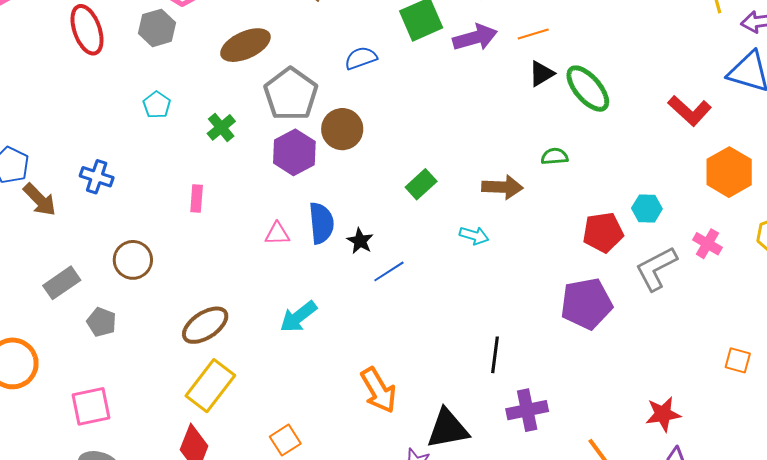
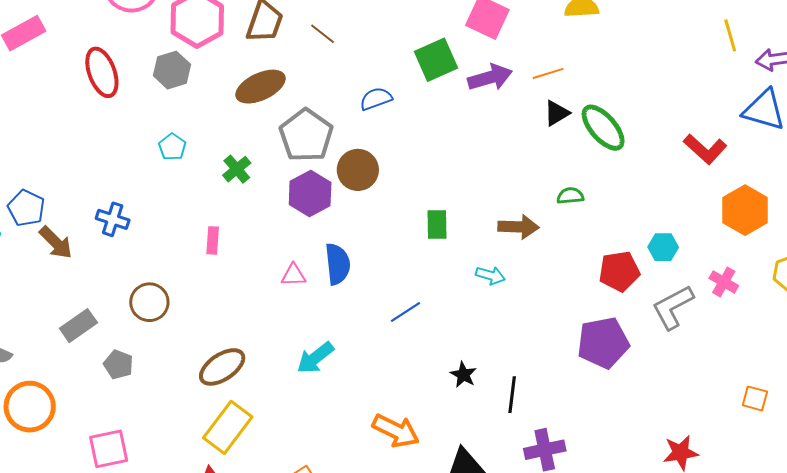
green rectangle: (421, 184) -> (437, 224), turned -48
black star: (360, 241) -> (463, 375), moved
orange arrow: (378, 390) -> (396, 431), turned -33

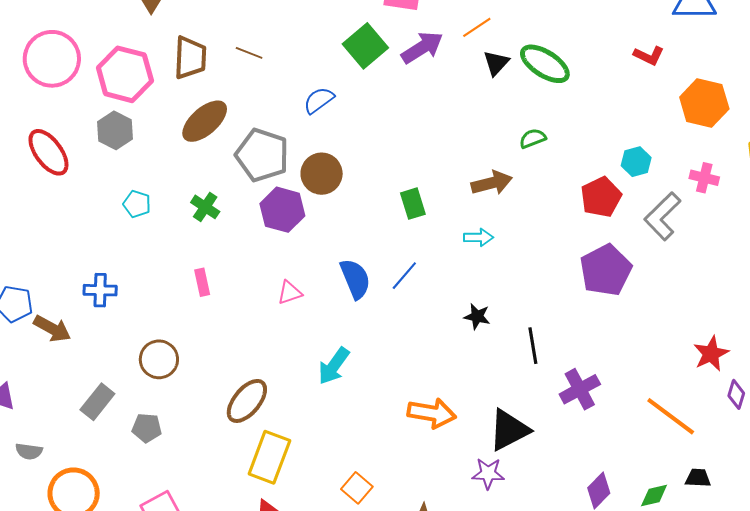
red L-shape: (705, 149) -> (649, 56), size x0.7
blue semicircle: (338, 264) -> (355, 279), moved
blue line: (406, 312) -> (404, 276), moved
black star: (463, 375) -> (477, 316), moved

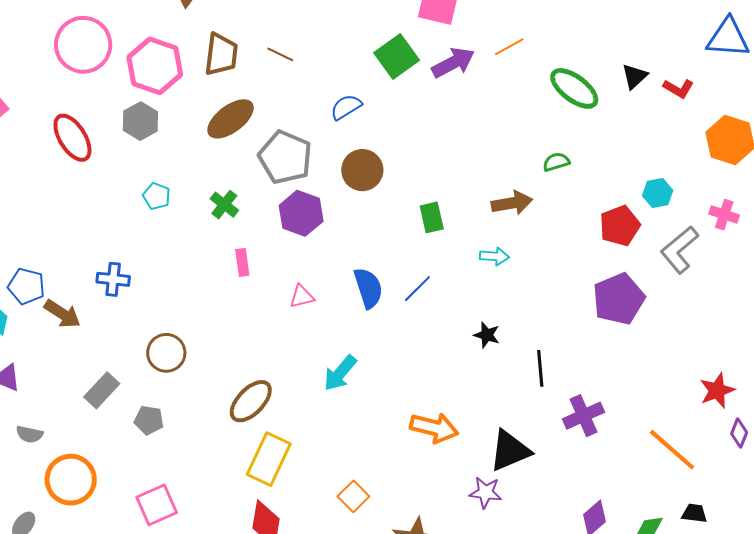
black triangle: (496, 63) -> (635, 76), moved
brown circle: (322, 174) -> (362, 170), moved
pink rectangle: (202, 282) -> (242, 262), moved

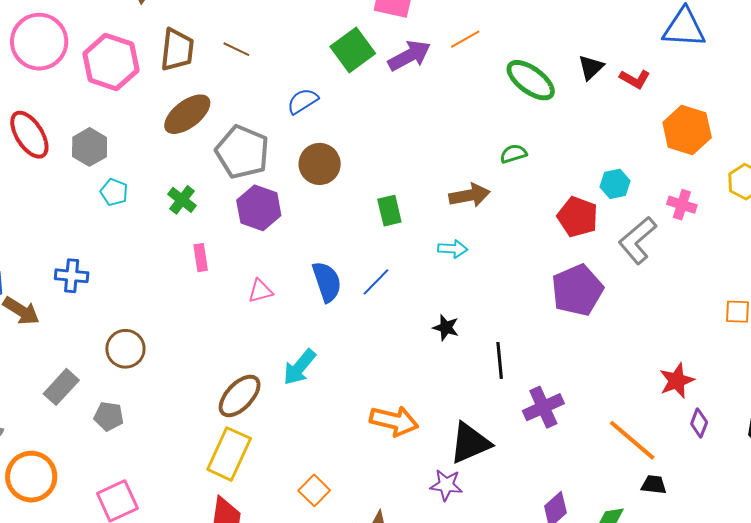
gray hexagon: (140, 121) -> (90, 147), moved
red pentagon: (620, 226) -> (578, 217), turned -30
brown ellipse: (251, 401) -> (240, 396), moved
black trapezoid: (694, 513) -> (654, 485), moved

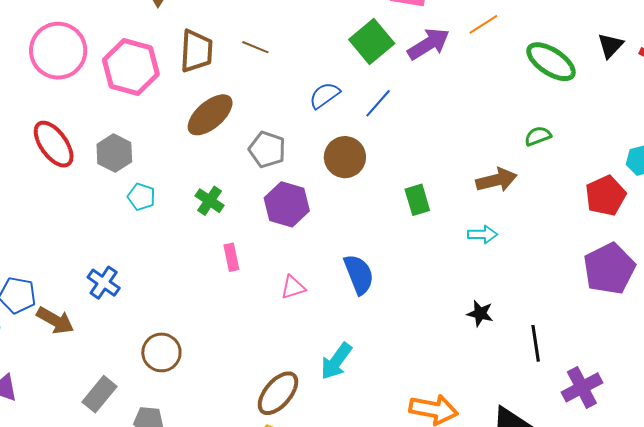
gray pentagon: (242, 152) -> (267, 149), size x0.7
red pentagon: (578, 217) -> (605, 196), turned 30
blue cross: (72, 276) -> (104, 283), turned 32
blue line: (376, 282) -> (378, 103), moved

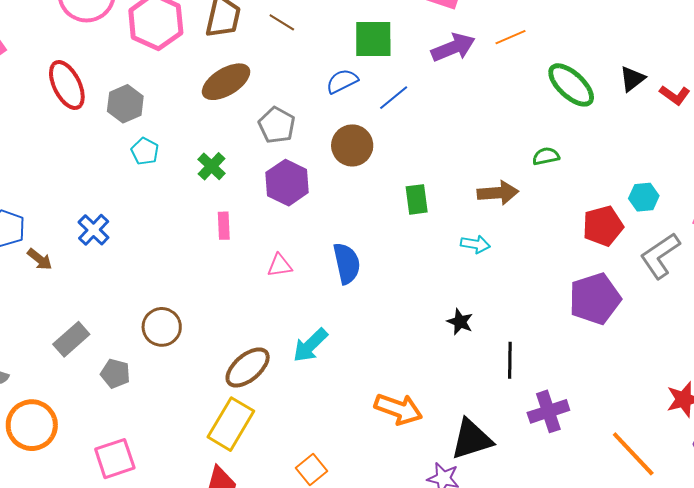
green square: (372, 42) -> (373, 39), moved, turned 30
brown arrow: (55, 320) -> (40, 259), size x0.7
brown circle: (161, 352) -> (162, 327), moved

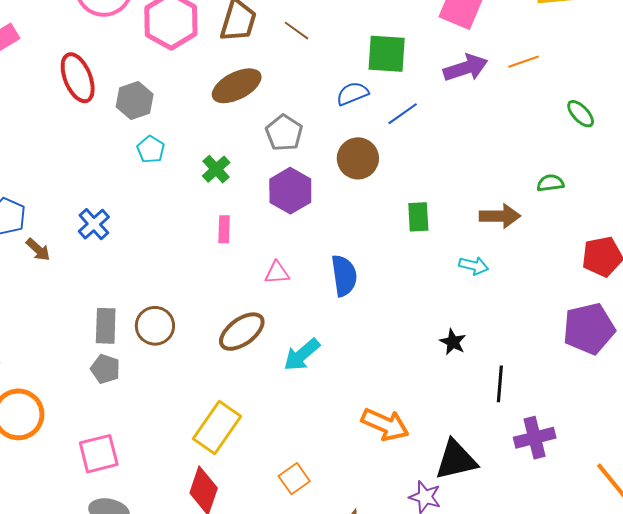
green ellipse: (571, 85) -> (581, 114), size x0.6
gray rectangle: (71, 339) -> (106, 326), moved, turned -51
brown ellipse: (248, 367) -> (242, 332), moved

